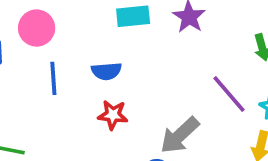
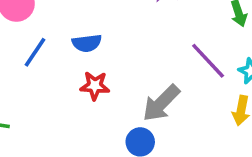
blue line: (53, 78) -> (35, 52), turned 40

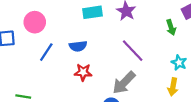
purple line: (208, 61) -> (133, 51), moved

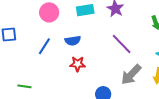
pink circle: (35, 22) -> (49, 12), moved
gray arrow: (124, 83) -> (131, 75), moved

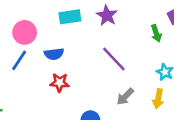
pink circle: (49, 12) -> (25, 32), moved
gray arrow: (131, 75) -> (125, 97), size x0.7

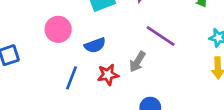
blue line: (19, 60) -> (72, 78), moved
gray arrow: (125, 97) -> (137, 62), moved

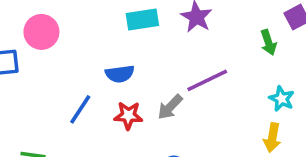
pink circle: (58, 29) -> (41, 32), moved
purple line: (161, 36) -> (207, 80), turned -72

